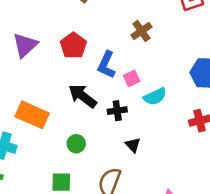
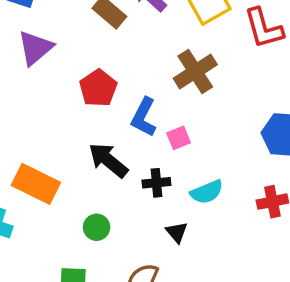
brown cross: (141, 31) -> (195, 71), size x1.4
purple triangle: (25, 45) -> (35, 48), moved
cyan semicircle: (155, 97) -> (207, 192), moved

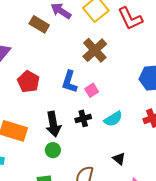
red pentagon: (98, 88) -> (28, 82), moved
black arrow: (108, 160) -> (53, 124), moved, turned -130
black triangle: (177, 232) -> (119, 159), moved

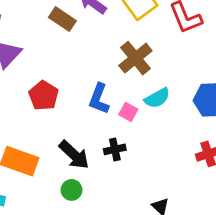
pink square: (92, 90) -> (128, 112), turned -32
cyan semicircle: (113, 119) -> (157, 98), moved
black arrow: (53, 124) -> (74, 155), turned -40

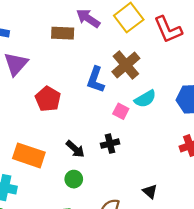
brown rectangle: (62, 19) -> (63, 33), turned -30
blue L-shape: (99, 99) -> (96, 80), moved
black arrow: (74, 155) -> (75, 149), size x0.7

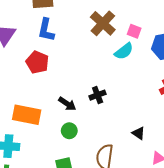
blue L-shape: (96, 80) -> (46, 30), moved
pink square: (121, 111) -> (134, 31), moved

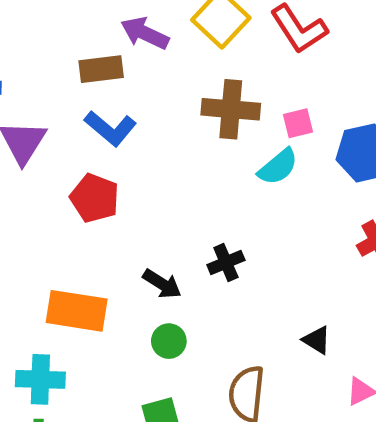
brown cross: (103, 23) -> (231, 109), turned -35
blue L-shape: (46, 30) -> (110, 128), turned -60
pink square: (134, 31) -> (298, 123), turned -32

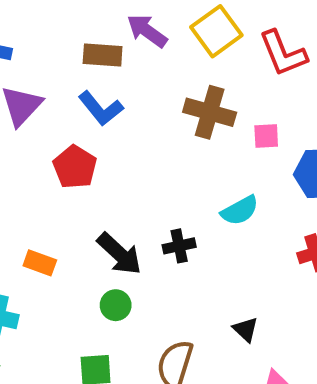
cyan semicircle: (278, 167) -> (240, 210), moved
black arrow: (162, 284) -> (119, 254), size x1.4
orange rectangle: (77, 311) -> (40, 263), size x0.6

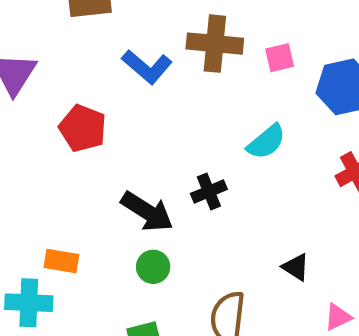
blue L-shape: (101, 108) -> (147, 67), moved
orange rectangle: (40, 263) -> (61, 261), moved

